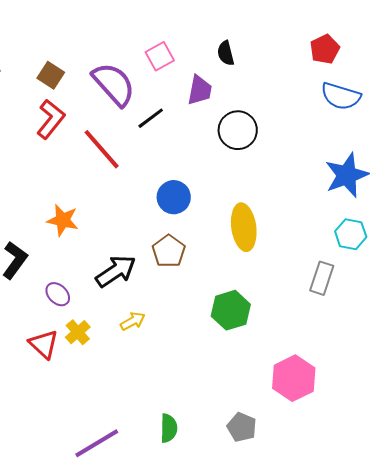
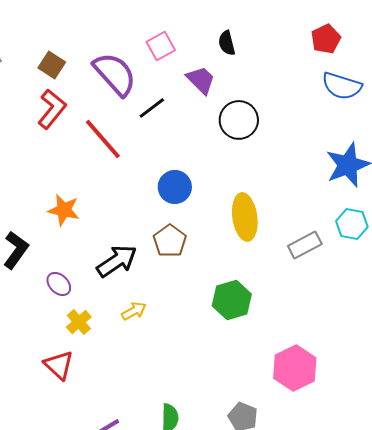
purple trapezoid: (200, 90) -> (201, 80), turned -56
gray rectangle: (322, 278) -> (305, 245), moved, turned 44
red triangle: (44, 344) -> (59, 365), moved

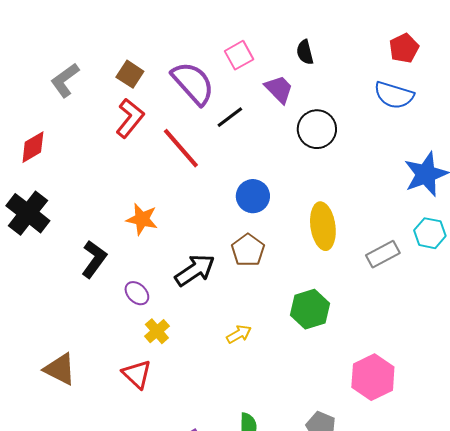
blue semicircle: (342, 86) -> (394, 95), moved
yellow arrow: (134, 311) -> (239, 334), moved

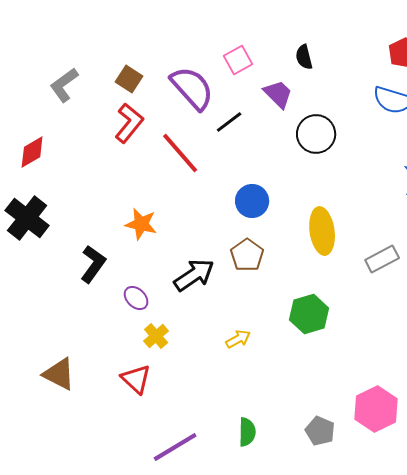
pink hexagon: (373, 377) -> (376, 409), moved

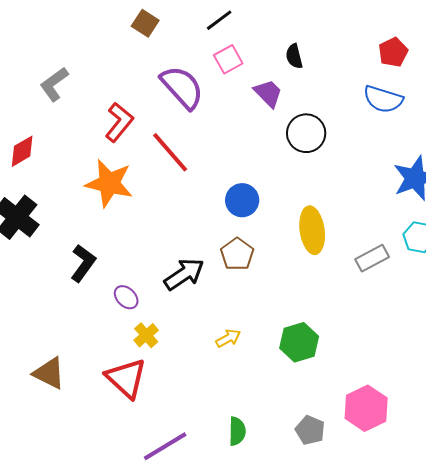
brown square: (129, 79) -> (145, 23), moved
black line: (229, 122) -> (219, 20), moved
orange star: (141, 224) -> (109, 183), moved, size x1.5
green hexagon: (309, 314) -> (299, 342), moved
red triangle: (136, 379) -> (126, 378), size x1.4

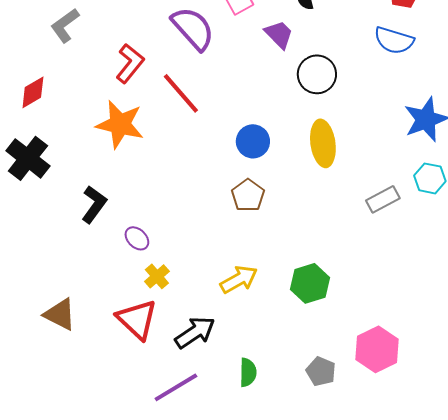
yellow ellipse: (312, 230) -> (323, 143), moved
black arrow: (184, 274) -> (195, 332), moved
yellow arrow: (228, 338) -> (239, 279), size x1.5

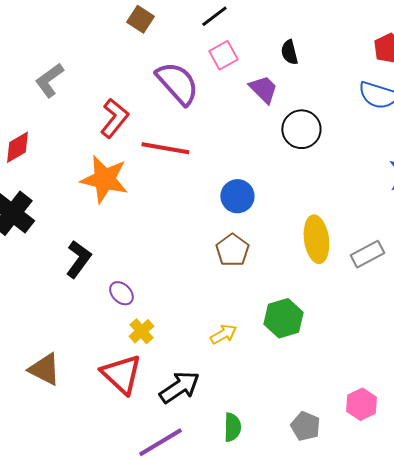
red line: (181, 93) -> (165, 148), turned -39
yellow ellipse: (323, 143) -> (316, 239), moved
yellow arrow: (239, 279) -> (223, 334), size x0.7
green hexagon: (310, 283) -> (283, 318), moved
pink hexagon: (377, 349) -> (361, 404), size x0.7

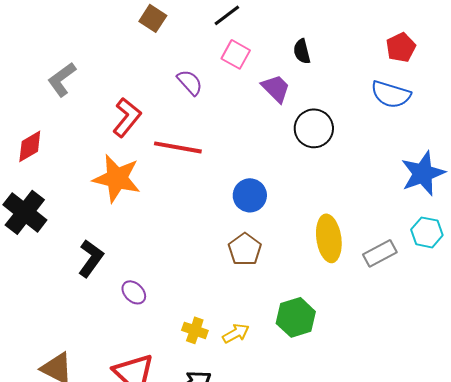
pink square: (223, 55) -> (236, 54), turned -32
purple semicircle: (177, 83) -> (190, 82), size x0.6
yellow cross: (141, 331) -> (195, 330), moved, turned -30

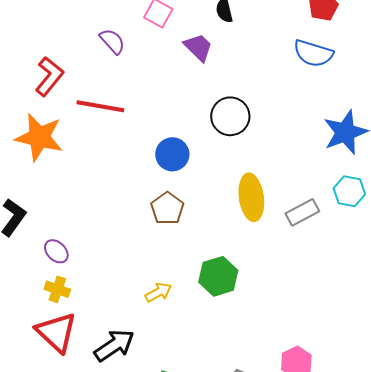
black circle: (314, 128) -> (230, 116), moved
yellow cross: (195, 330) -> (57, 289), moved

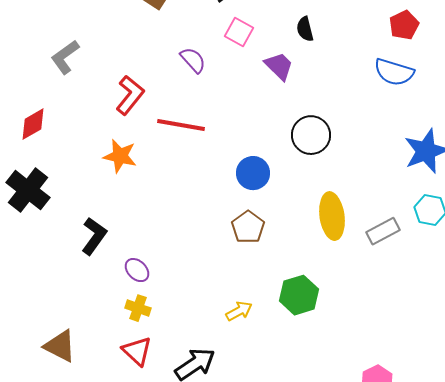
orange star: (39, 137) -> (120, 156), size x0.7
red triangle: (56, 332) -> (137, 351), size x0.7

